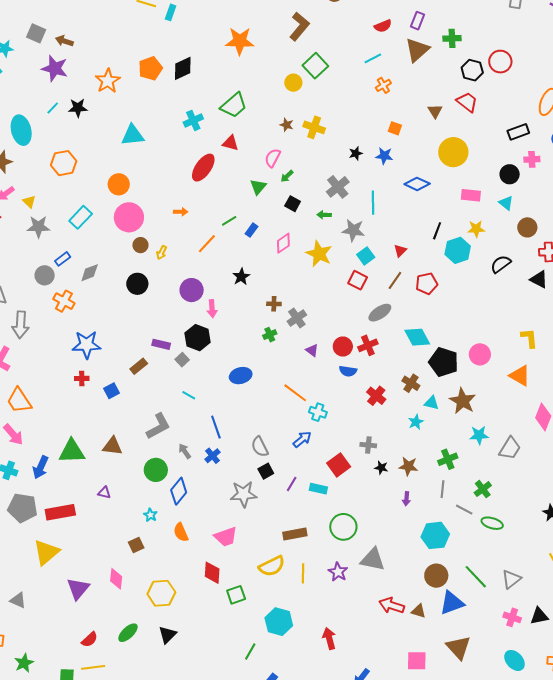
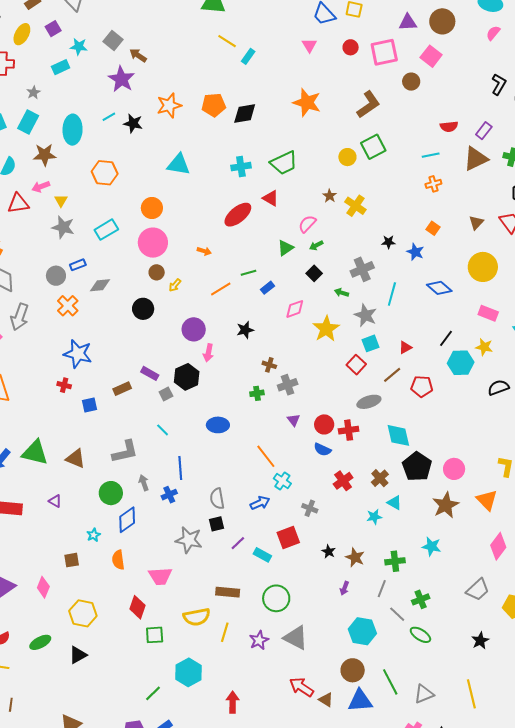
brown star: (463, 401) -> (446, 505), moved
gray cross: (368, 445) -> (310, 508), moved
gray trapezoid: (510, 448) -> (478, 590), moved

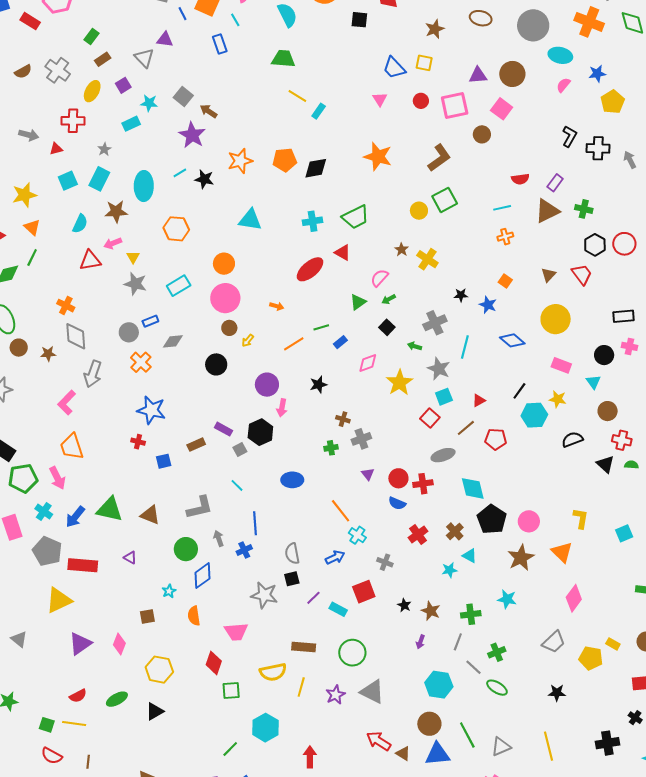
black star: (480, 641) -> (557, 693), turned 30

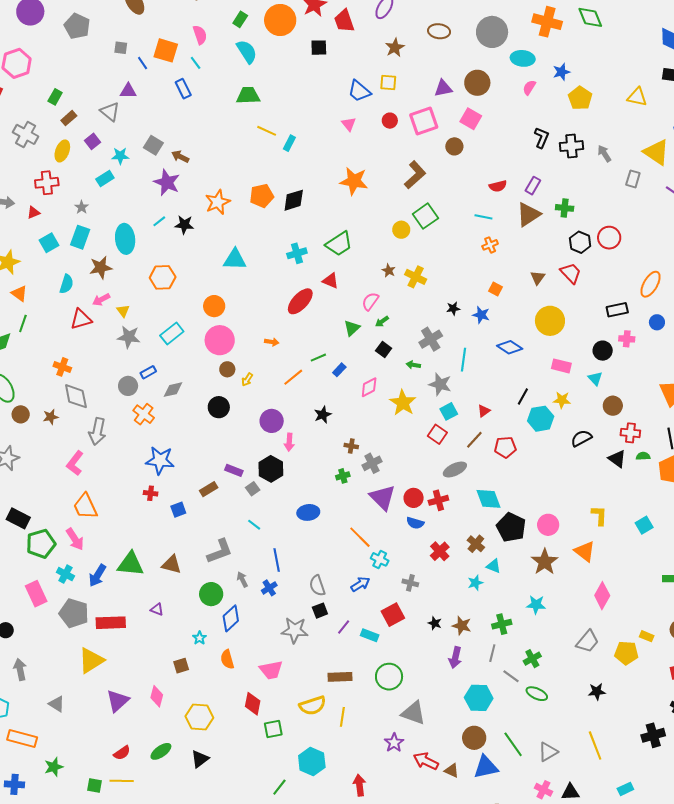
cyan line: (502, 208) -> (483, 217), turned 30
purple triangle: (368, 474) -> (383, 497), size x2.0
purple arrow: (420, 642) -> (455, 658), size x1.5
purple star: (336, 695) -> (394, 743), moved

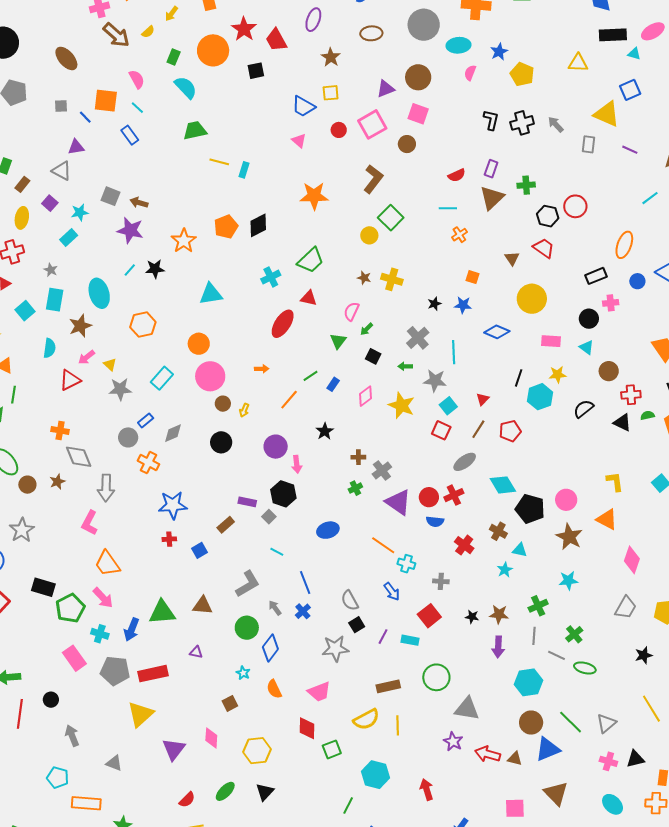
blue arrow: (360, 584) -> (392, 591), turned 96

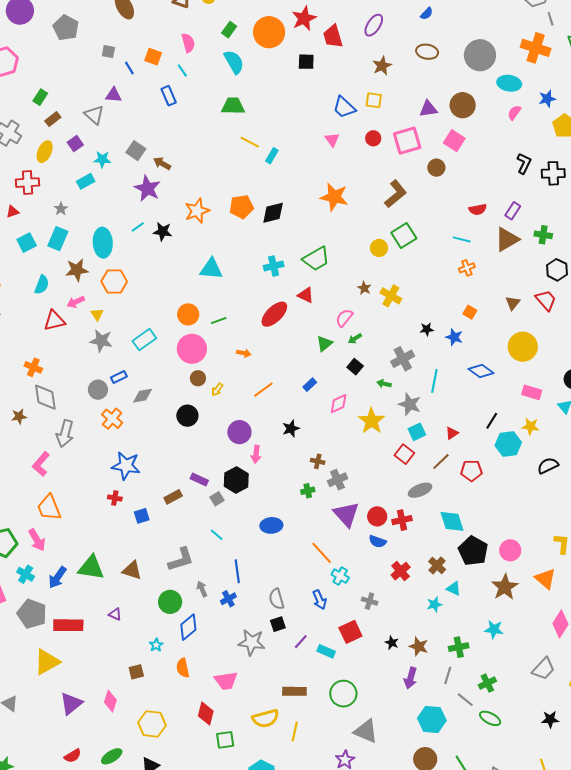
orange square: (106, 101) -> (153, 57), size x0.7
orange hexagon: (143, 325) -> (114, 281), moved
green line: (310, 376) -> (219, 320), moved

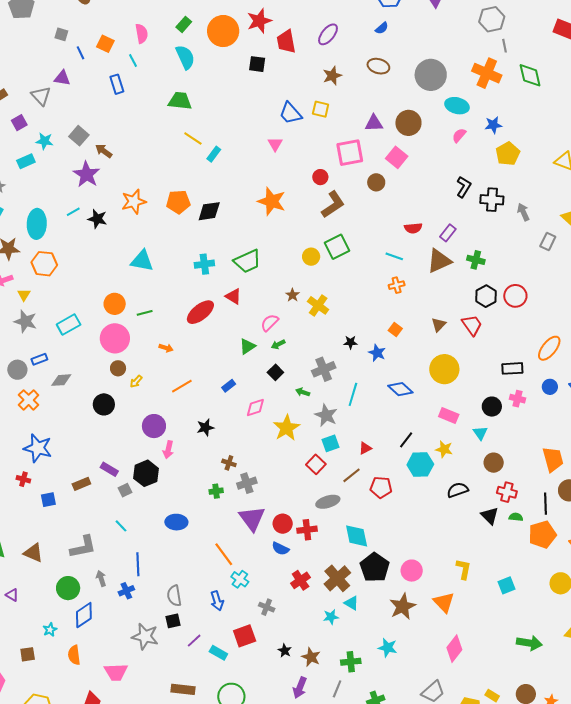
red circle: (373, 138) -> (320, 177), moved
brown cross: (437, 565) -> (337, 578), size x1.5

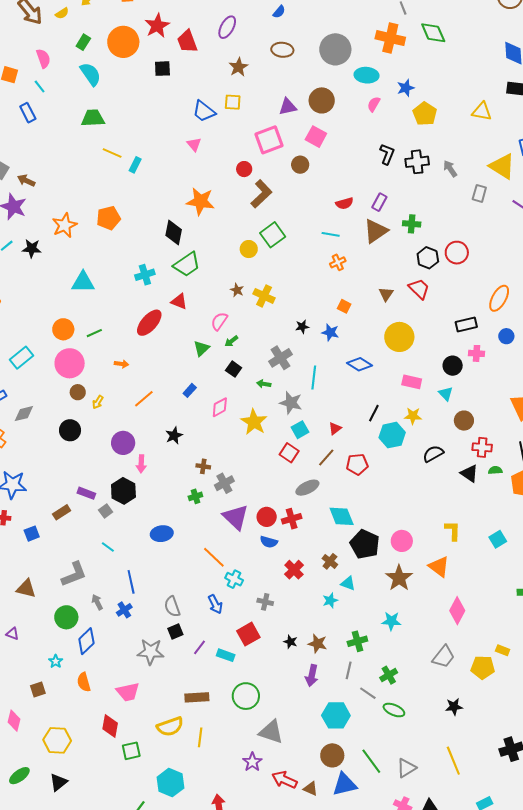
black diamond: (209, 211) -> (174, 233), moved, turned -60
brown cross: (337, 578) -> (330, 561), size x0.6

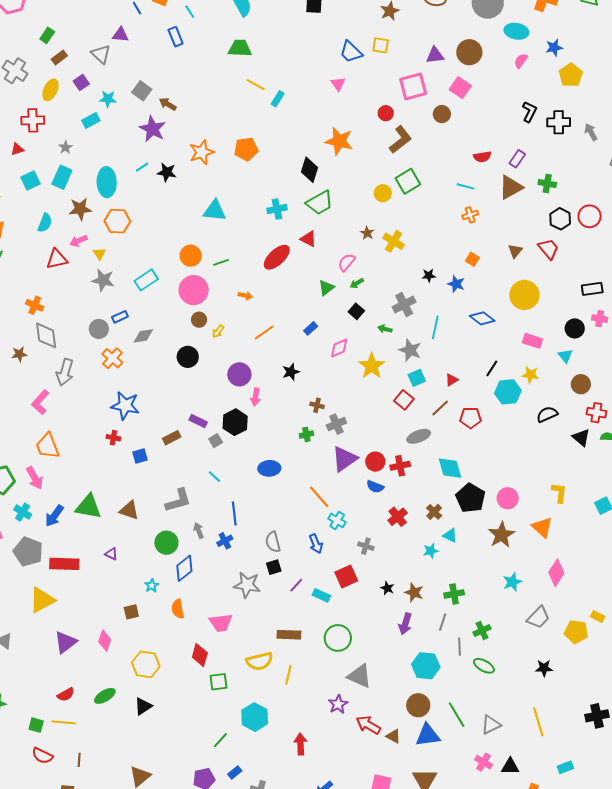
purple triangle: (236, 517) -> (344, 459), turned 36
cyan star: (391, 621) -> (512, 582), moved, turned -30
gray line: (368, 693) -> (460, 647), turned 48

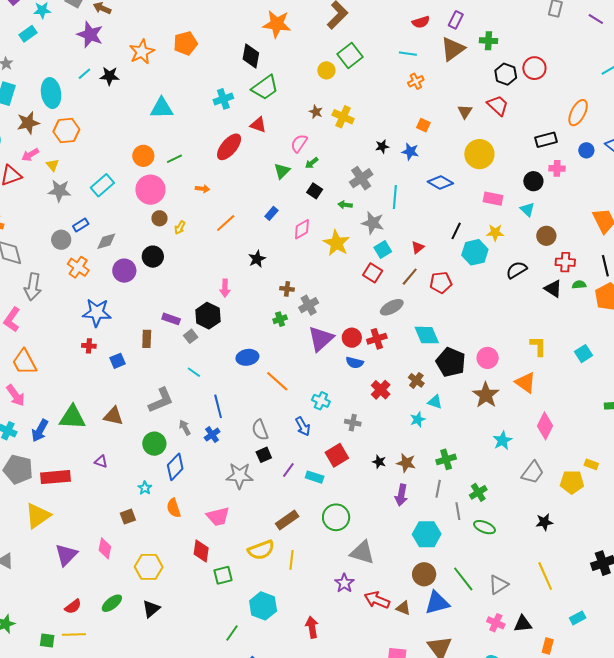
purple circle: (239, 374) -> (124, 271), moved
brown rectangle: (172, 438) -> (147, 339), turned -54
orange line: (319, 497) -> (277, 381), moved
brown rectangle: (289, 635) -> (287, 520), turned -30

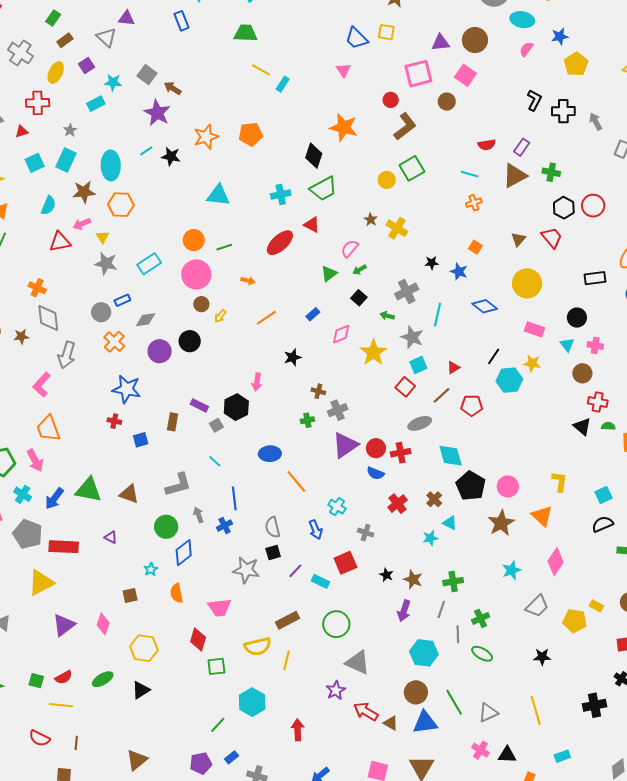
pink cross: (557, 168) -> (595, 345), moved
black semicircle: (517, 270) -> (603, 524), moved
green square: (47, 640) -> (36, 681), moved

